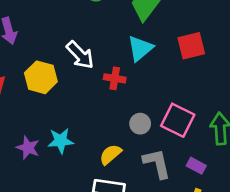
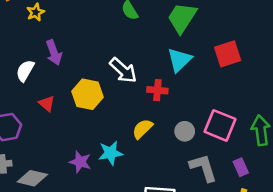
yellow semicircle: (110, 154) -> (142, 129), moved
purple rectangle: (196, 166) -> (241, 167), turned 42

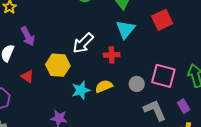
white arrow: (123, 70) -> (83, 43), turned 100
yellow semicircle: (142, 129) -> (104, 86), turned 30
cyan star: (111, 153) -> (81, 90), moved

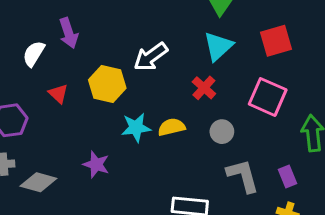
red cross: (112, 55) -> (204, 88), moved, turned 35
pink square: (163, 76) -> (268, 97), moved

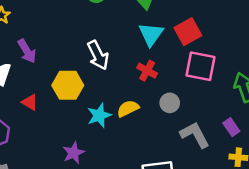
red square: (276, 41) -> (188, 32), moved
white arrow: (151, 57) -> (98, 55), turned -68
purple star: (96, 164) -> (74, 153), turned -30

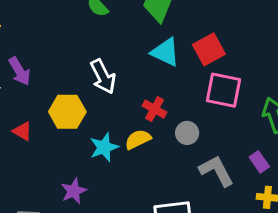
cyan triangle: (151, 34) -> (165, 52), turned -40
red cross: (147, 71) -> (155, 109), moved

